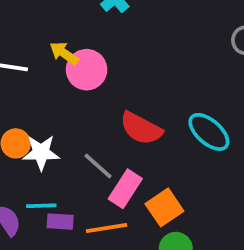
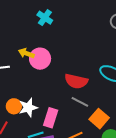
gray line: (98, 166) -> (80, 102), moved
pink rectangle: (125, 189) -> (51, 118), moved

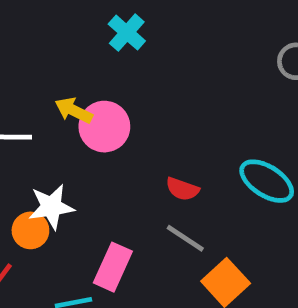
red semicircle: (76, 81) -> (182, 189), size x0.6
white star: (28, 107) -> (51, 207), moved

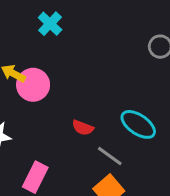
gray line: (185, 238) -> (110, 156), moved

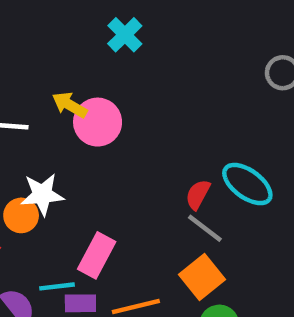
red semicircle: (83, 128) -> (198, 195), moved, turned 95

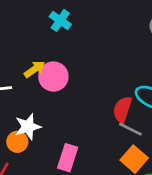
yellow arrow: (70, 105) -> (35, 69), turned 125
red semicircle: (198, 195) -> (122, 109), size x1.4

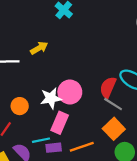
pink circle: (53, 77) -> (70, 92), moved
white star: (28, 127) -> (51, 98), moved

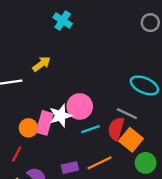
red semicircle: (108, 87) -> (116, 129), moved
pink rectangle: (60, 123) -> (45, 123), moved
cyan line: (41, 140) -> (91, 129), moved

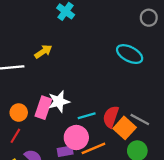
cyan ellipse: (144, 85) -> (130, 54), moved
pink circle: (80, 106) -> (76, 138), moved
gray line: (127, 114) -> (140, 119), moved
orange circle: (28, 128) -> (19, 113), moved

